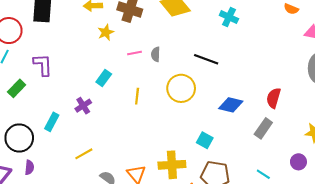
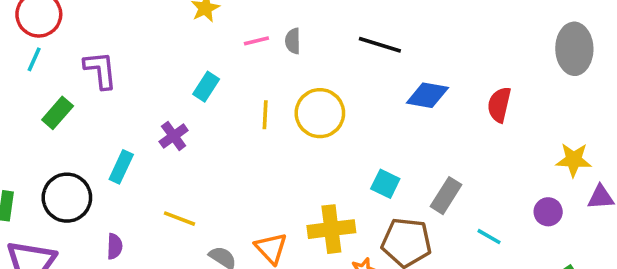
yellow circle: (181, 88) -> (320, 113), moved
blue diamond: (231, 105) -> (427, 95), moved
gray rectangle: (263, 128) -> (446, 196), moved
yellow line: (84, 154) -> (179, 219), turned 54
purple semicircle: (29, 167) -> (115, 246), moved

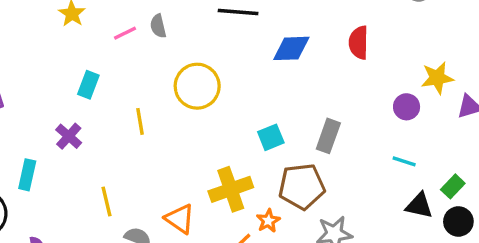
yellow line: (265, 115) -> (140, 121), moved
cyan square: (385, 184) -> (271, 137), turned -36
purple circle: (548, 212) -> (407, 107), moved
yellow line: (179, 219) -> (107, 202), moved, turned 68
cyan line: (489, 237) -> (404, 161), moved

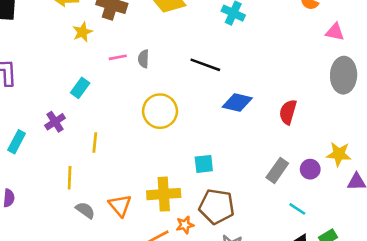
yellow line: (140, 121) -> (95, 143), moved
gray rectangle: (328, 136) -> (277, 170), moved

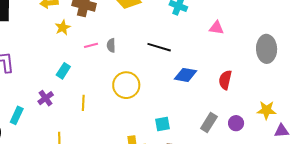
pink triangle: (335, 32) -> (216, 28), moved
yellow line: (95, 143) -> (83, 103), moved
purple circle: (310, 169) -> (236, 123), moved
gray rectangle: (277, 170) -> (209, 123), moved

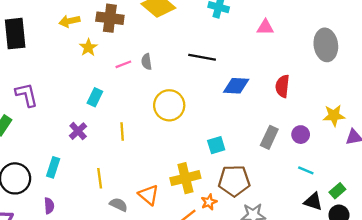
cyan rectangle: (17, 115) -> (53, 167), moved

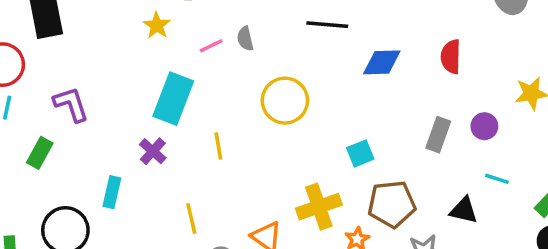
cyan rectangle: (95, 97) -> (173, 99), size x1.8
cyan rectangle: (53, 167) -> (112, 192), moved
black triangle: (313, 202) -> (464, 210), moved

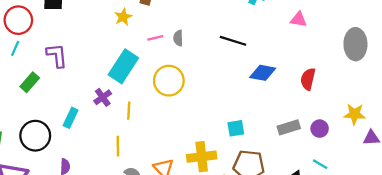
yellow circle: (285, 101) -> (169, 81), moved
gray rectangle: (438, 135) -> (289, 127), turned 40
yellow line: (218, 146) -> (129, 111), moved

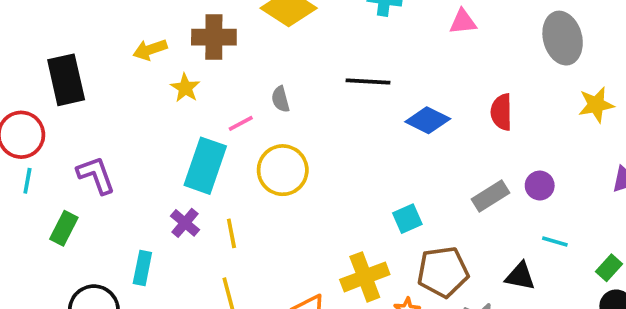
pink line: (155, 38) -> (241, 123), moved
blue diamond: (263, 73) -> (428, 120), turned 30
yellow star: (355, 114) -> (596, 105), moved

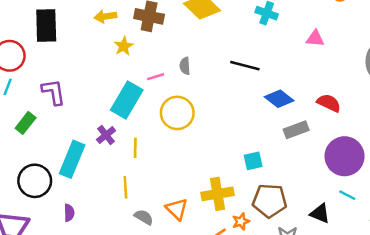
red semicircle: (502, 112) -> (329, 103), turned 105
purple circle: (540, 186) -> (345, 156), size x2.0
gray rectangle: (491, 196) -> (296, 130), moved
cyan rectangle: (142, 268) -> (72, 159), size x1.6

